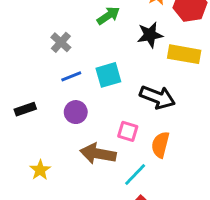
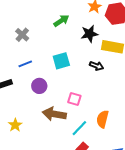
gray cross: (61, 42) -> (22, 35), moved
blue line: (71, 76) -> (25, 64), moved
black arrow: (157, 97) -> (96, 66), moved, size x0.6
orange semicircle: (160, 145) -> (103, 119), moved

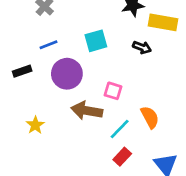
purple circle: (39, 86) -> (67, 74), size x1.5
orange semicircle: (103, 119) -> (150, 117), turned 138

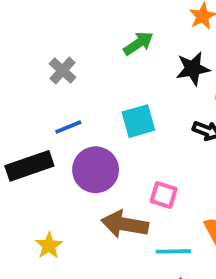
black rectangle: (22, 71) -> (29, 166), size x1.6
cyan line: (120, 129) -> (173, 251), turned 45

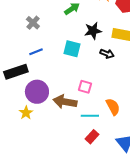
black star: (193, 69) -> (93, 31), moved
cyan square: (138, 121) -> (72, 49), turned 30
purple circle: (96, 170) -> (37, 92), moved

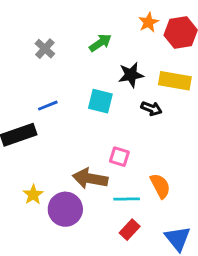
gray cross: (33, 23) -> (45, 49), moved
purple circle: (37, 92) -> (65, 209), moved

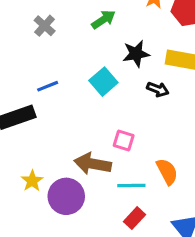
cyan square: (100, 101) -> (103, 82), turned 35

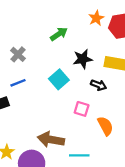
gray cross: (45, 26) -> (18, 54), moved
pink square: (124, 141) -> (82, 109), moved
orange semicircle: (167, 172) -> (105, 126), moved

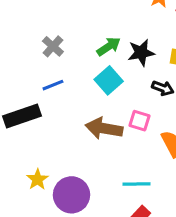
green arrow: (59, 34) -> (109, 46), moved
brown arrow: (51, 140) -> (104, 128), moved

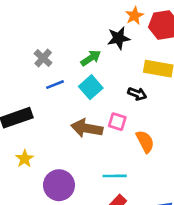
black star: (141, 53) -> (119, 38), moved
blue line: (53, 85) -> (55, 85), moved
yellow star: (37, 179) -> (25, 159), moved

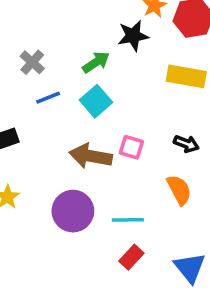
black arrow: (137, 94) -> (186, 144), moved
orange semicircle: (145, 141) -> (179, 190), moved
purple circle: (59, 185) -> (73, 211), moved

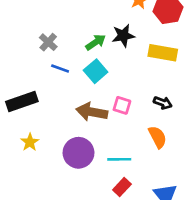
black star: (133, 36) -> (123, 36), moved
blue line: (48, 98) -> (60, 69), turned 42

